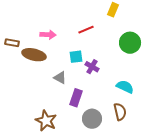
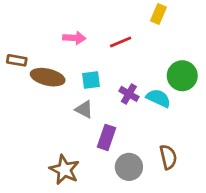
pink arrow: (48, 35) -> (74, 38), moved
green circle: (130, 43) -> (182, 76), moved
cyan square: (76, 57) -> (91, 80), moved
cyan semicircle: (125, 87) -> (158, 98), moved

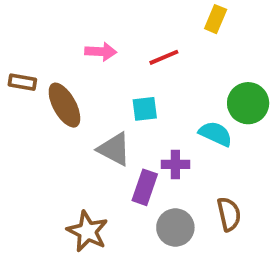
brown ellipse: (48, 77) -> (64, 105), turned 48
cyan square: (91, 80) -> (145, 109), moved
purple cross: (129, 94) -> (175, 164), moved, turned -30
gray triangle: (84, 109) -> (114, 149), size x1.4

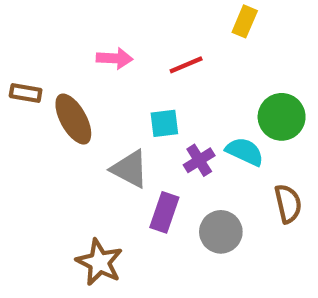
purple cross: (175, 164) -> (199, 160), moved, turned -32
brown semicircle: (229, 214) -> (288, 204), moved
gray circle: (175, 227) -> (221, 232), moved

